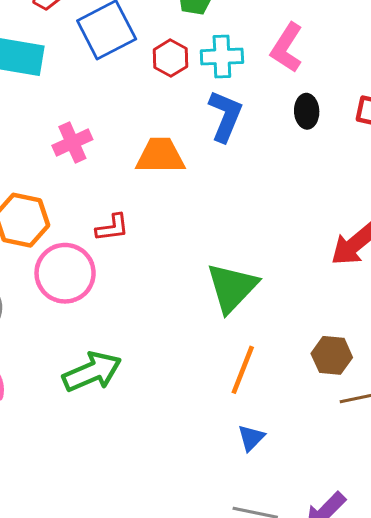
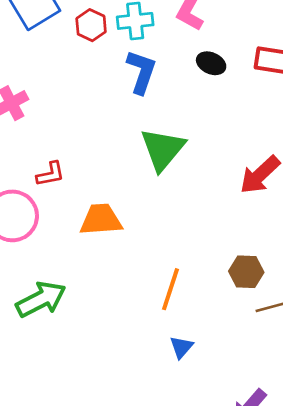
black ellipse: (307, 111) -> (211, 63), turned -60
orange trapezoid: (160, 156) -> (101, 220), moved
green triangle: (232, 288) -> (163, 149), moved

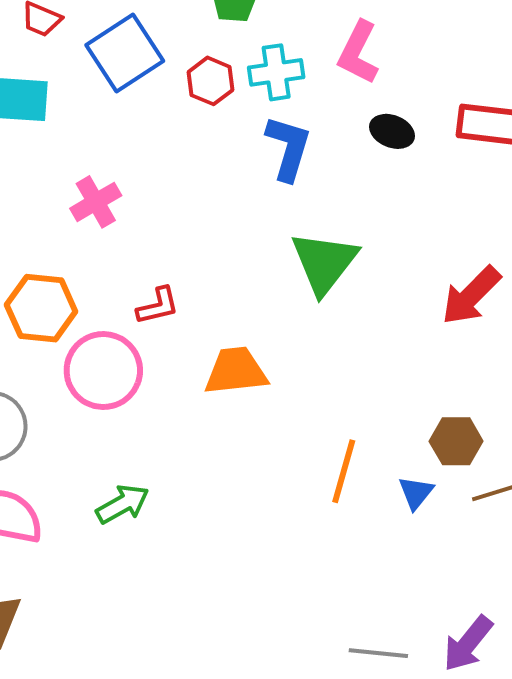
green arrow: (41, 299) -> (123, 504), moved, size x0.7
blue triangle: (181, 347) -> (416, 493), moved

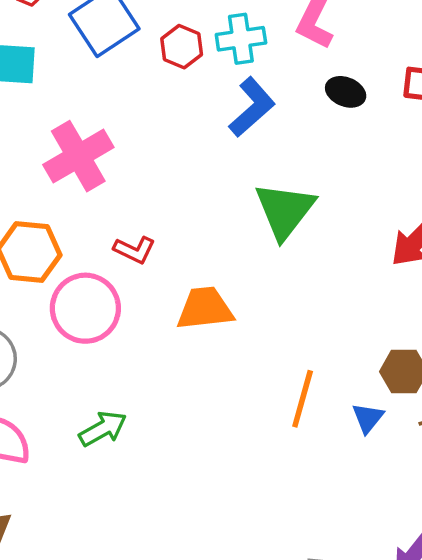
blue L-shape: (288, 148) -> (252, 107), turned 32
pink cross: (96, 202) -> (78, 156), size x1.5
red L-shape: (158, 306) -> (135, 250), turned 39

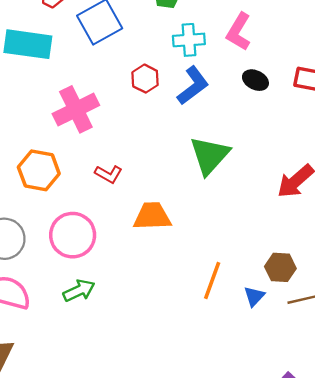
red hexagon: (182, 47) -> (145, 79), moved
pink circle: (85, 308) -> (73, 235), moved

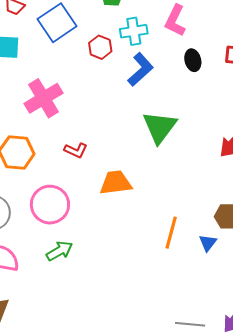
red hexagon: (145, 79) -> (100, 47), moved
black ellipse: (255, 80) -> (193, 60), turned 55

